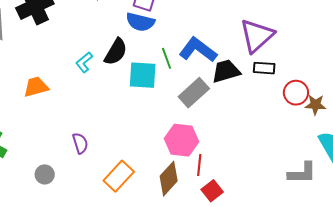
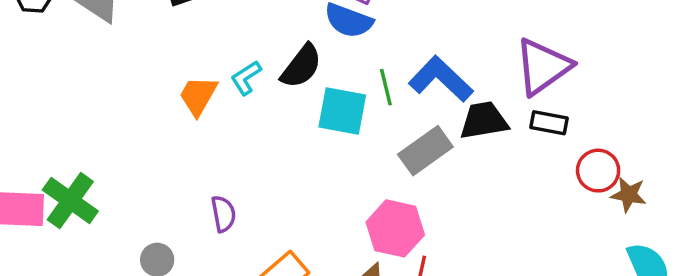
orange trapezoid: (36, 87) -> (198, 96), moved, turned -52

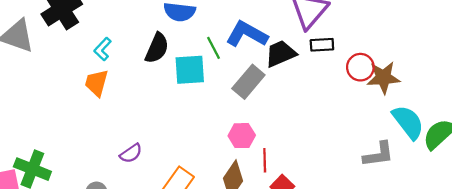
cyan L-shape: (246, 78) -> (103, 49), moved
brown star: (629, 195) -> (383, 78), size x1.4
purple semicircle: (223, 214) -> (131, 153), turned 80
pink hexagon: (395, 228) -> (242, 136), size x0.7

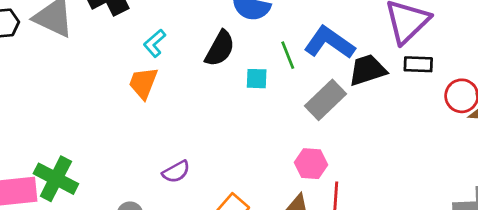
cyan square: (190, 70) -> (257, 79), size x0.6

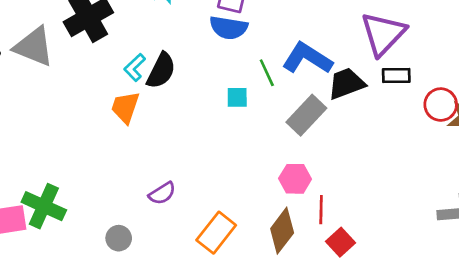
black semicircle: (220, 48) -> (161, 71), moved

